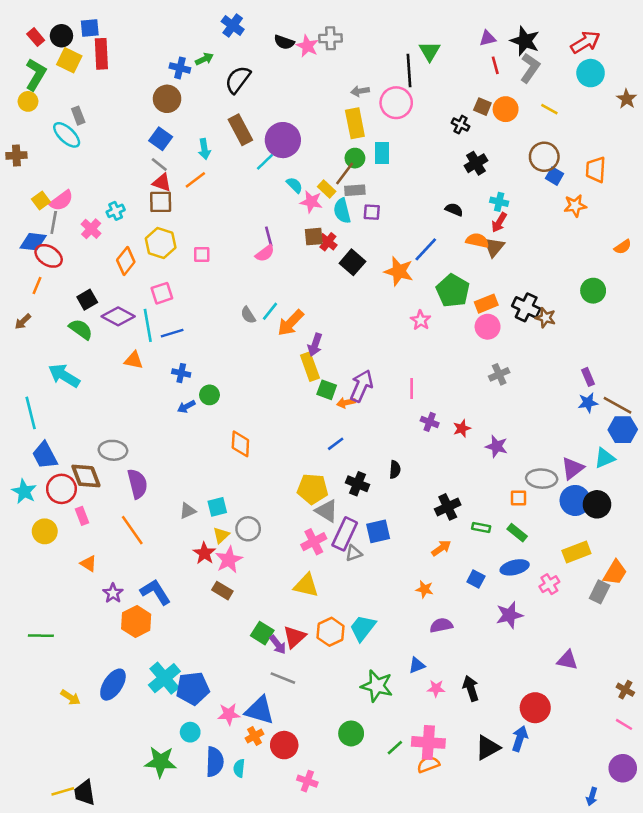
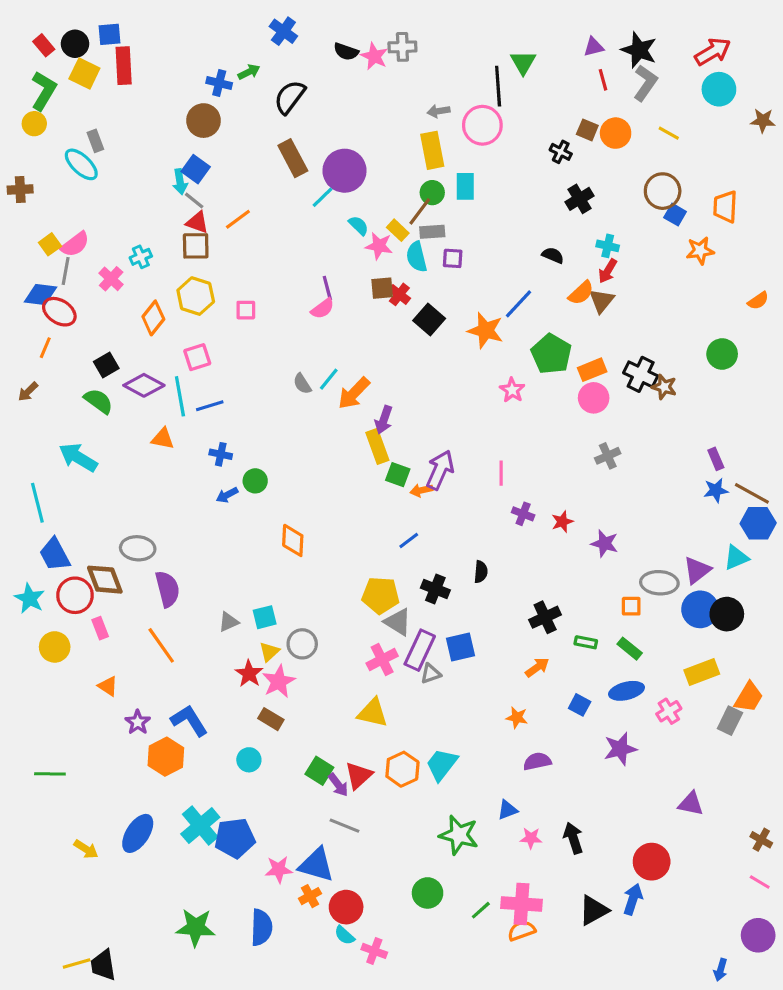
brown star: (627, 99) -> (763, 121), turned -30
cyan arrow: (204, 149) -> (180, 182), moved
orange semicircle: (477, 240) -> (581, 293), turned 125
cyan circle: (190, 732) -> (249, 760), moved
cyan semicircle: (239, 768) -> (344, 935), moved, turned -54

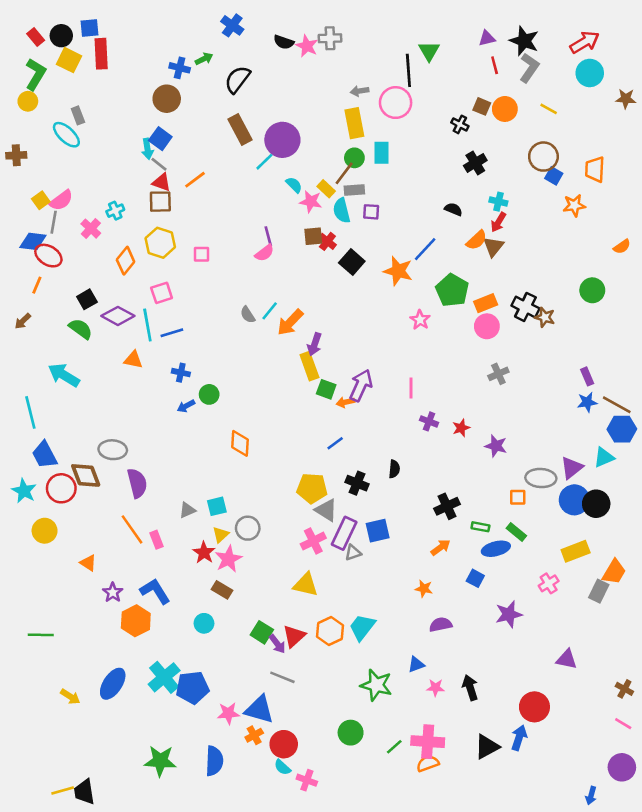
pink rectangle: (100, 628) -> (156, 540), moved
blue ellipse: (627, 691) -> (496, 549), moved

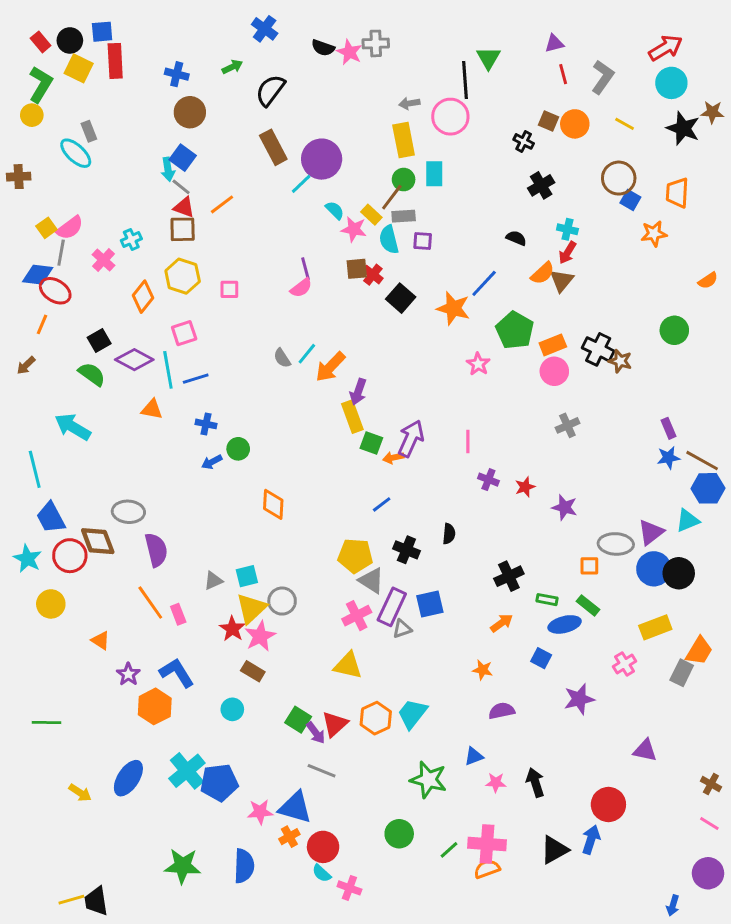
black star: (524, 41) -> (683, 128), moved
blue cross: (180, 68) -> (177, 74), moved
yellow triangle: (221, 535) -> (251, 608), size x1.6

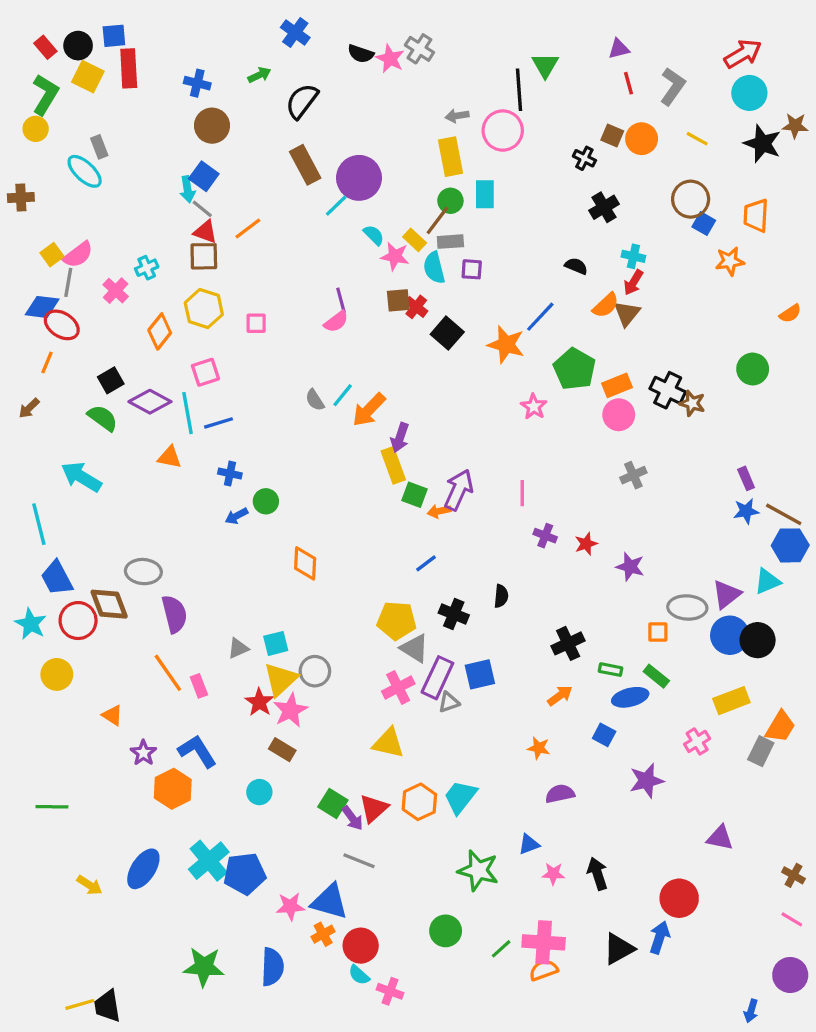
gray cross: (376, 43) -> (419, 49), turned 35

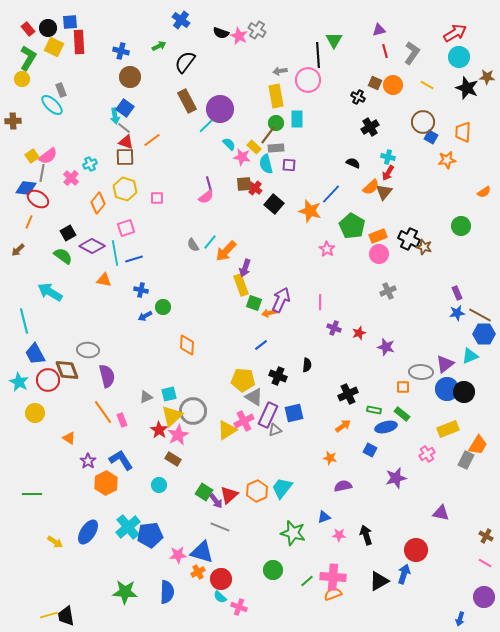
gray circle: (315, 671) -> (193, 411), size x1.4
yellow triangle: (388, 743) -> (227, 430), moved, turned -45

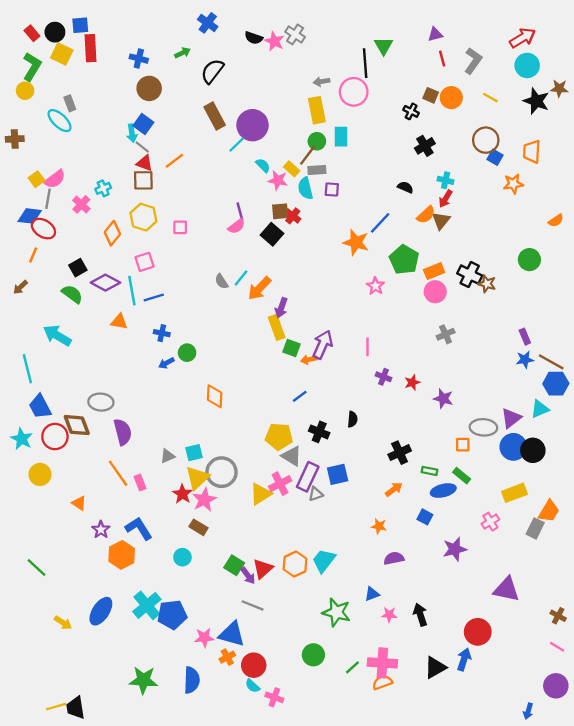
black square: (274, 204) -> (272, 234), moved
green line: (32, 494) -> (37, 568), turned 42
purple triangle: (441, 513) -> (506, 589), size x1.4

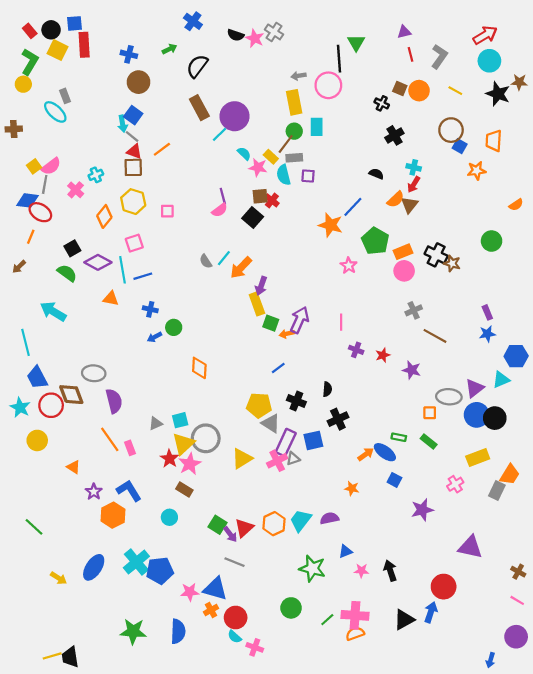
brown line: (551, 362) -> (435, 336), moved
black cross: (400, 453) -> (338, 419), moved
pink cross: (280, 484) -> (277, 461), moved
blue ellipse: (443, 491) -> (385, 452), moved, turned 50
purple semicircle: (394, 558) -> (329, 518), moved

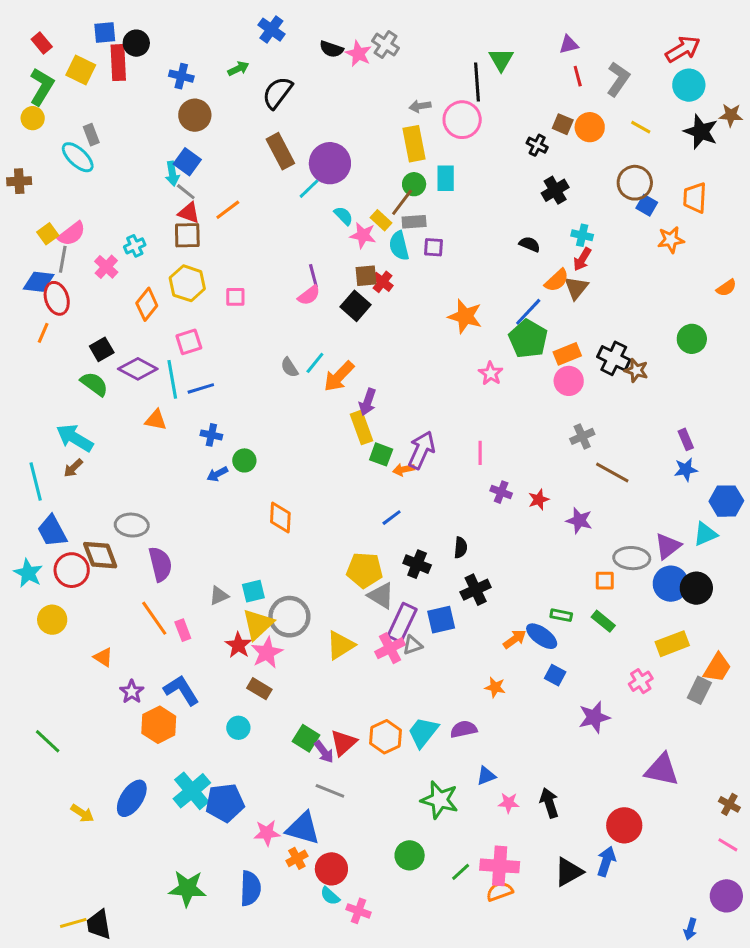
black circle: (51, 30) -> (136, 43), moved
blue line: (353, 207) -> (528, 312), moved
red ellipse: (40, 212) -> (57, 298), turned 40
brown arrow: (19, 267) -> (73, 468), moved

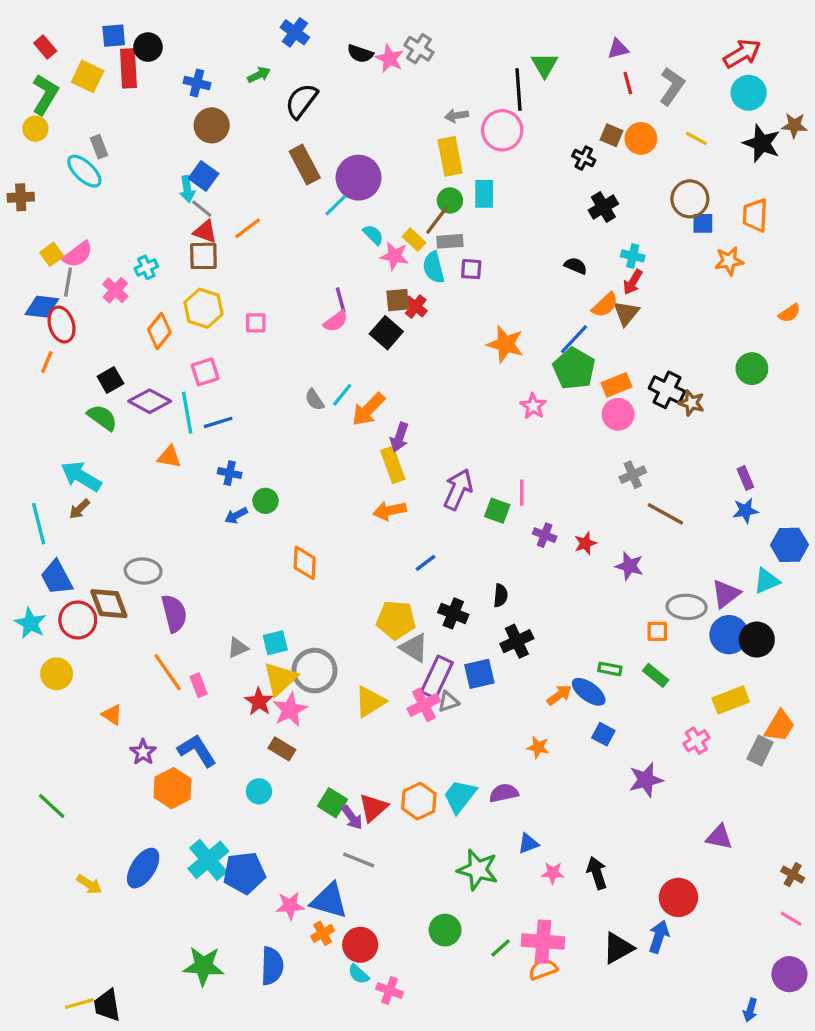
blue square: (647, 205) -> (703, 223), turned -30
green square: (381, 454) -> (497, 511), moved
orange arrow: (404, 469) -> (390, 511), moved, size x1.4
purple triangle: (662, 770) -> (719, 837), size x0.7

